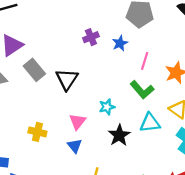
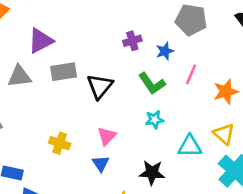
gray rectangle: (34, 70) -> (64, 72), turned -65
green L-shape: (142, 90) -> (152, 83), moved
cyan star: (107, 107) -> (155, 120), moved
black star: (119, 135) -> (152, 173), moved, turned 30

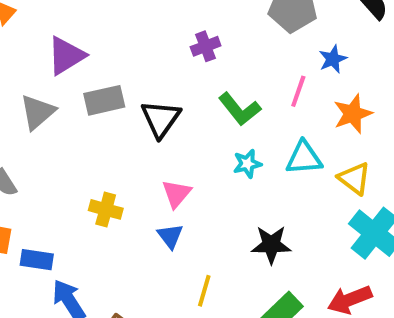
blue star: (165, 51) -> (333, 59), moved
gray triangle: (19, 76) -> (37, 112), turned -30
cyan triangle: (190, 146) -> (304, 158), moved
black star: (152, 173) -> (271, 245), moved

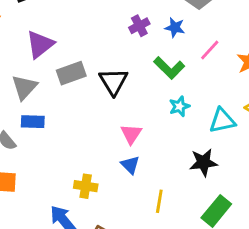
blue star: (333, 59) -> (175, 28), moved, turned -30
pink line: (298, 91) -> (210, 50), turned 30
cyan triangle: (304, 158) -> (222, 121), moved
yellow cross: (106, 209) -> (86, 186), moved
blue rectangle: (37, 260) -> (33, 122), moved

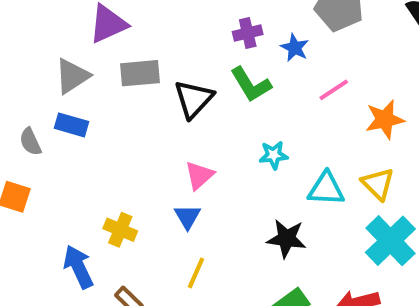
green L-shape: (169, 68) -> (251, 84), moved
yellow line: (159, 201) -> (196, 273), moved

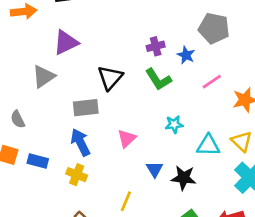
gray rectangle: (140, 73) -> (86, 108), moved
black triangle: (194, 99) -> (110, 78), moved
blue rectangle: (72, 125) -> (38, 161), moved
blue triangle: (187, 217) -> (154, 169), moved
blue arrow: (78, 267) -> (80, 142), moved

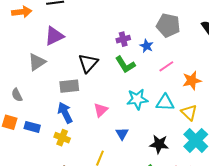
cyan star: (174, 124) -> (137, 99), size x1.5
cyan triangle: (208, 145) -> (165, 103), moved
black star: (184, 178) -> (159, 144), moved

